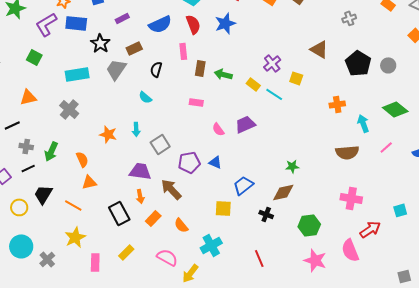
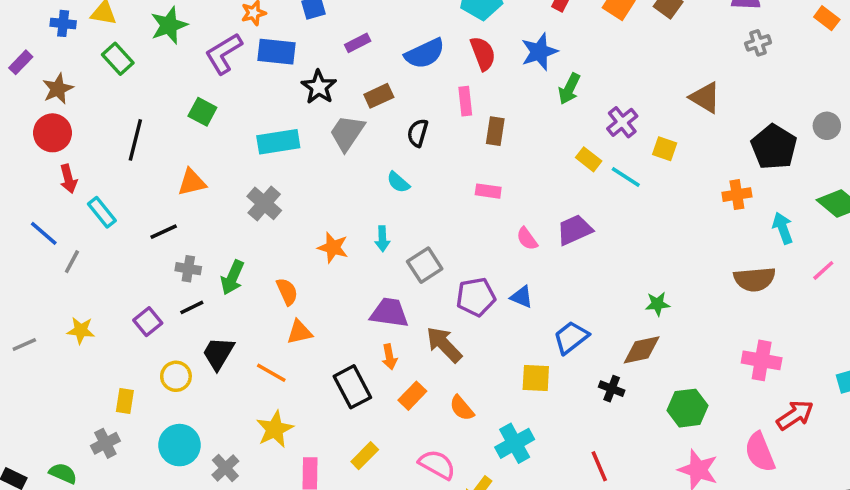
black pentagon: (358, 63) -> (774, 147), moved
green arrow: (223, 74) -> (569, 89), moved, turned -78

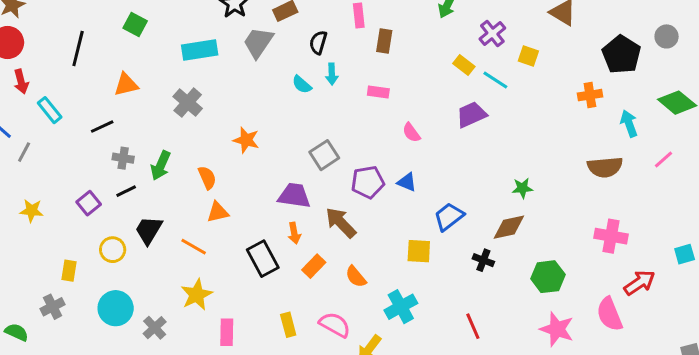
purple trapezoid: (575, 230) -> (471, 115), moved
cyan arrow: (382, 239) -> (332, 74), moved
yellow rectangle: (365, 456) -> (288, 325), moved, turned -60

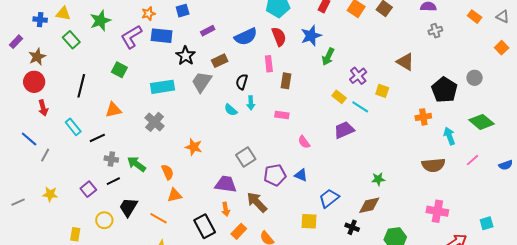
cyan rectangle: (50, 110) -> (73, 127), moved
green arrow: (161, 166) -> (136, 164), turned 102

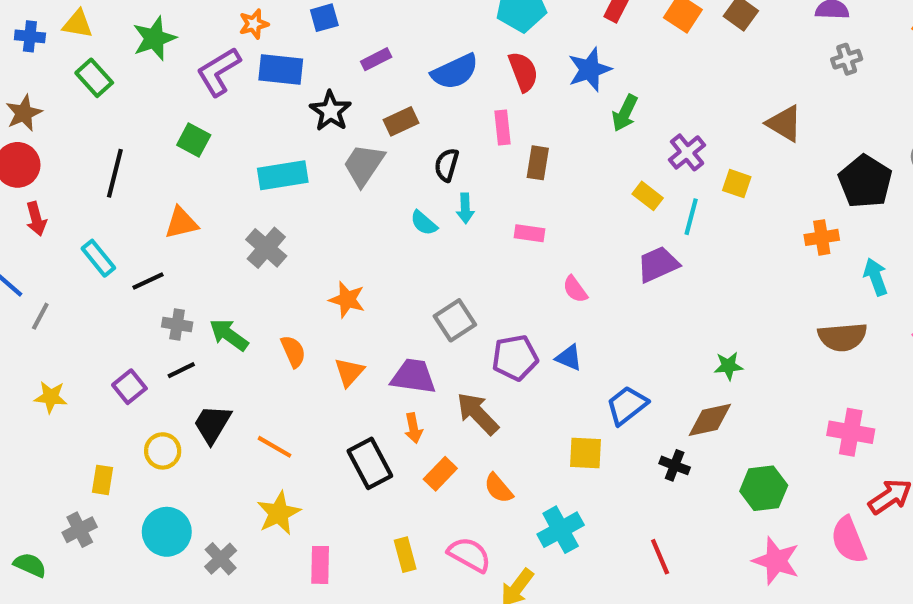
cyan line: (360, 107) -> (691, 217), turned 72
orange triangle: (175, 195) -> (349, 372), moved, turned -35

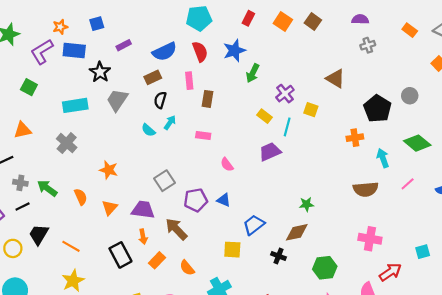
brown rectangle: (401, 121) -> (153, 77), moved
cyan arrow: (465, 208) -> (170, 123), turned -144

